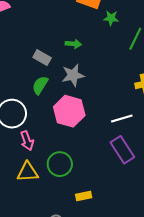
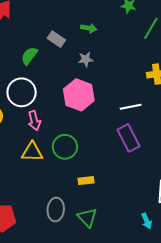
gray star: (73, 75) -> (86, 59), size x0.7
green semicircle: (40, 85) -> (29, 56), moved

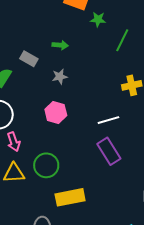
pink hexagon: (79, 95) -> (56, 112), size x0.7
yellow rectangle: (86, 181) -> (70, 197), size x1.8

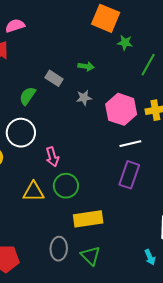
pink hexagon: (56, 112) -> (121, 109), moved, size x1.4
pink arrow: (14, 142) -> (52, 157), moved
purple rectangle: (109, 151) -> (129, 175), turned 48

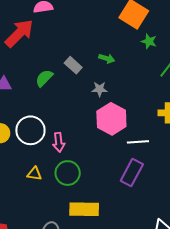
pink hexagon: (121, 109) -> (111, 119), moved
white circle: (21, 133) -> (30, 130), moved
yellow triangle: (33, 192) -> (34, 174), size x0.7

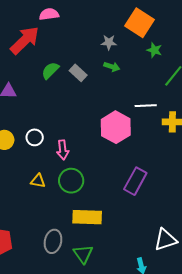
green semicircle: (44, 78) -> (50, 71), moved
gray star: (100, 89) -> (109, 42), moved
white circle: (30, 130) -> (35, 137), size x0.6
white line: (138, 142) -> (146, 106), moved

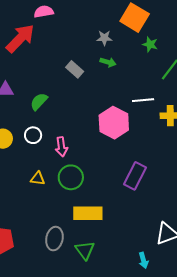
green semicircle: (50, 71) -> (39, 101), moved

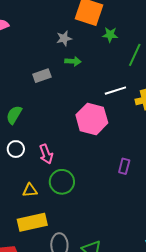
gray rectangle: (75, 69) -> (42, 76), turned -48
purple rectangle: (135, 176) -> (124, 166), size x0.6
yellow rectangle: (88, 213) -> (32, 222), moved

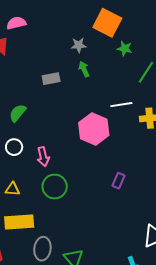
green arrow: (73, 61) -> (84, 69), turned -126
yellow triangle: (30, 190) -> (13, 189), moved

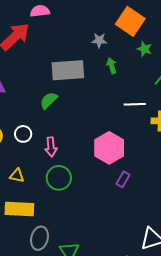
green arrow: (84, 69) -> (112, 66), moved
gray rectangle: (51, 79) -> (68, 70), size x1.8
green semicircle: (18, 113) -> (49, 100), moved
pink hexagon: (94, 129) -> (109, 148), moved

